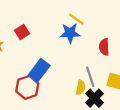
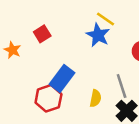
blue star: (70, 33) -> (98, 35), turned 30
yellow semicircle: (81, 87) -> (96, 98), moved

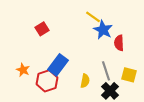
blue star: (98, 35) -> (103, 30), moved
orange star: (12, 50) -> (23, 70), moved

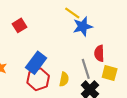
blue star: (103, 30) -> (83, 26), turned 30
red semicircle: (119, 43) -> (99, 53), moved
red hexagon: (47, 81) -> (38, 79), moved

